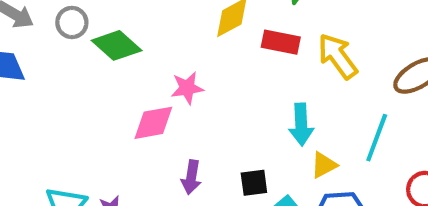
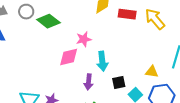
cyan arrow: (301, 124) -> (102, 61), moved
yellow triangle: (324, 165) -> (152, 72), turned 40

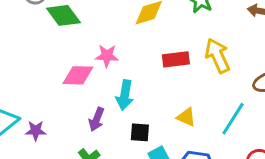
red rectangle: (127, 14) -> (176, 59), moved, turned -30
yellow triangle: (152, 72) -> (186, 117), moved

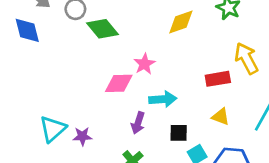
pink star: (107, 56) -> (144, 64), turned -30
red rectangle: (176, 59) -> (218, 79), moved
cyan arrow: (125, 95) -> (163, 99), turned -100

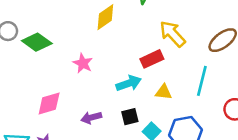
pink diamond: (119, 83) -> (49, 104), moved
cyan arrow: (163, 99) -> (129, 83), moved
purple arrow: (138, 123) -> (91, 118), turned 72

